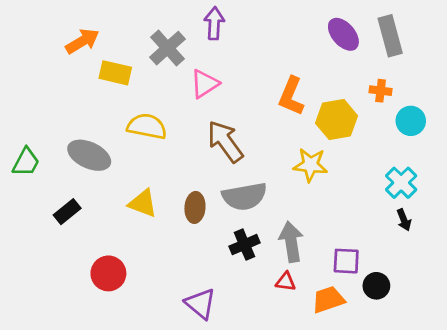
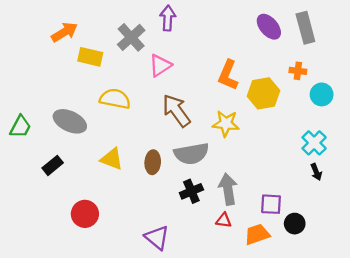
yellow star: (310, 165) -> (226, 124), moved

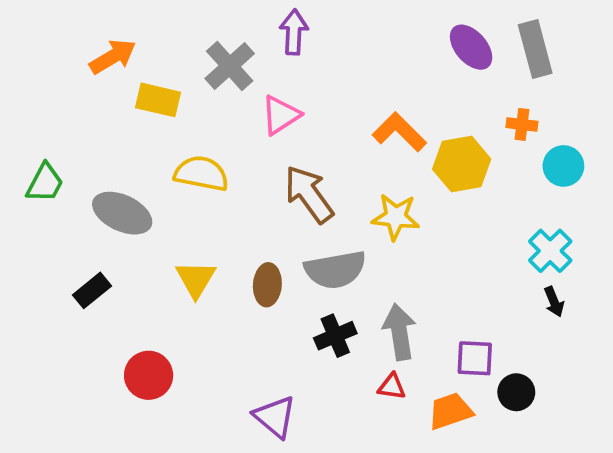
orange L-shape: (228, 75) -> (399, 132), turned 112
green trapezoid: (20, 127) -> (45, 183), moved
yellow triangle: (112, 159) -> (196, 279), turned 40

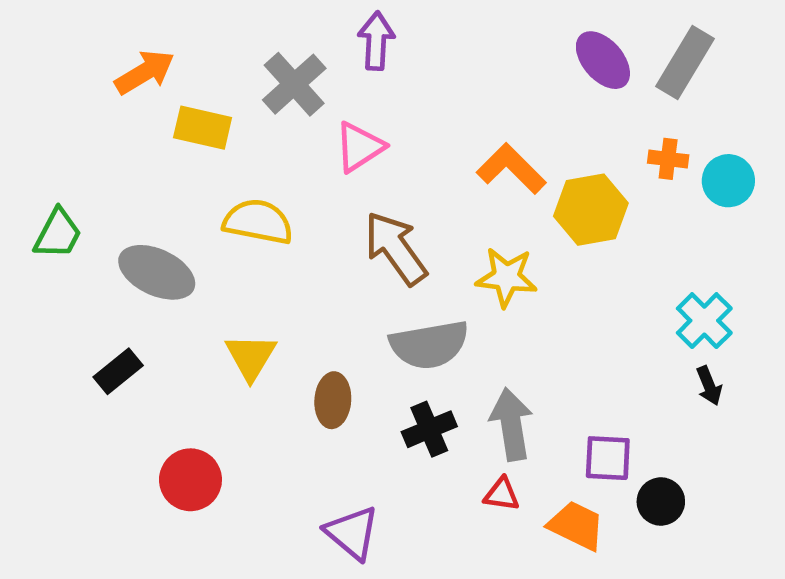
gray rectangle: (535, 49) -> (685, 62), turned 46
cyan circle: (563, 166) -> (728, 181), moved
brown ellipse: (267, 285) -> (333, 400), moved
orange trapezoid: (450, 411) -> (576, 526), turned 45

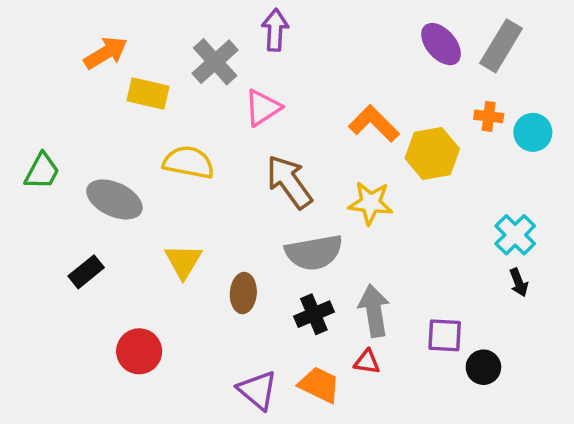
orange trapezoid: (576, 526) -> (319, 385), moved

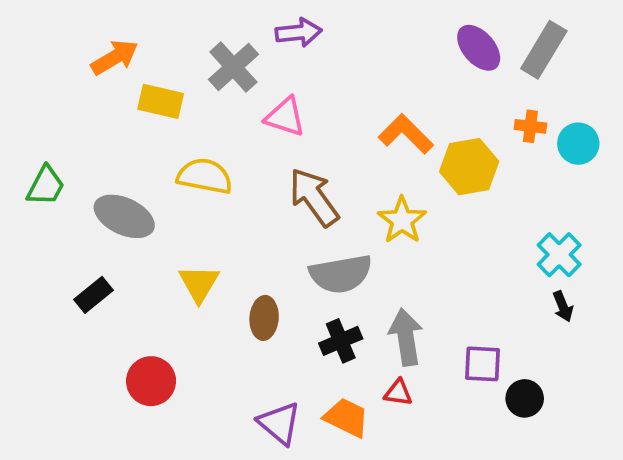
purple arrow: (275, 30) -> (299, 32), turned 81
pink triangle: (263, 108) -> (285, 117), turned 51
yellow star: (370, 203) -> (402, 220), turned 30

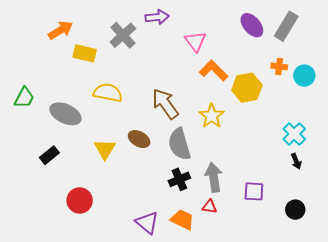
pink triangle: (285, 117) -> (195, 41), moved, turned 35
gray semicircle: (341, 274) -> (179, 144), turned 84
brown ellipse: (264, 318) -> (139, 139), moved, turned -65
black circle: (525, 398) -> (295, 210), moved

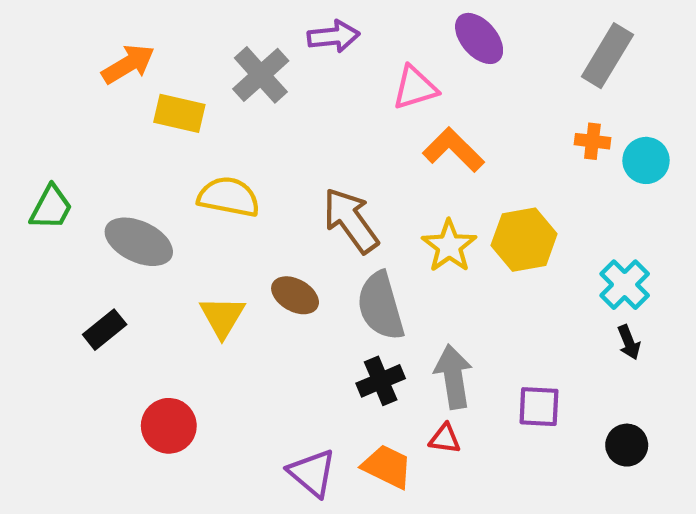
purple ellipse: (252, 25) -> (479, 38), moved
pink triangle: (195, 41) -> (415, 88), turned 50
yellow hexagon: (247, 88) -> (524, 240), moved

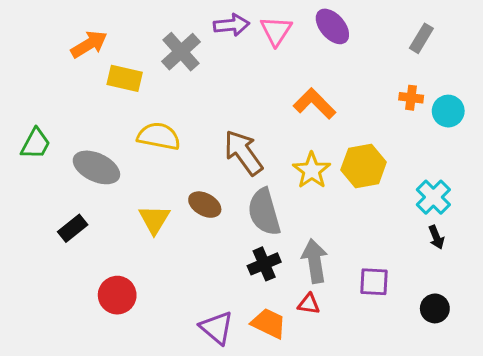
gray rectangle: (607, 56) -> (421, 38), size x0.7
pink triangle: (415, 88) -> (276, 31), moved, turned -40

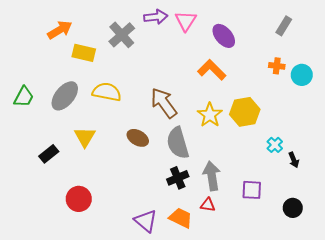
purple ellipse: (332, 26) -> (224, 36), moved
gray ellipse: (96, 167) -> (65, 96), moved, turned -76
cyan cross: (433, 197) -> (275, 145), moved, size x0.7
yellow triangle: (154, 219) -> (85, 137), moved

